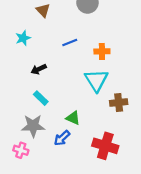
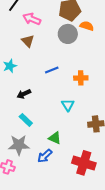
cyan triangle: (96, 80) -> (68, 105), moved, size x0.6

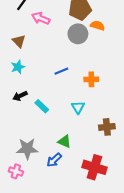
brown triangle: (28, 41) -> (19, 41), moved
black arrow: (24, 94) -> (20, 96), moved
cyan rectangle: (26, 120) -> (42, 106), moved

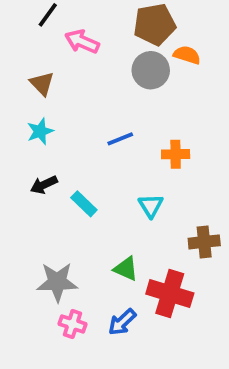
blue arrow: (54, 160) -> (122, 322), moved
red cross: (94, 167) -> (170, 293), moved
pink cross: (16, 171) -> (73, 324), moved

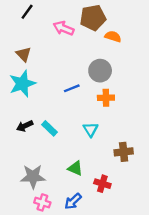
pink arrow: (82, 42) -> (64, 28), moved
gray circle: (151, 70) -> (100, 71), moved
cyan star: (40, 131) -> (22, 84), size x1.6
black arrow: (44, 185) -> (25, 126), moved
red cross: (170, 293) -> (102, 184), size x0.6

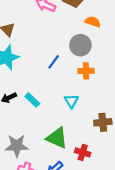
orange semicircle: (113, 36) -> (93, 22), moved
blue line: (72, 88) -> (54, 62), turned -32
green triangle: (75, 168) -> (57, 138), size x1.5

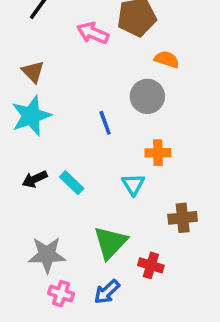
blue line: (54, 62) -> (105, 123), turned -56
orange cross: (86, 71) -> (158, 153), moved
green triangle: (57, 138) -> (110, 243), turned 50

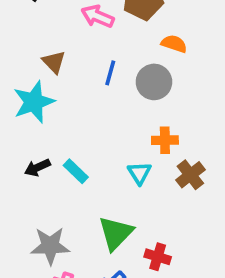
brown triangle: (33, 72) -> (54, 62), moved
blue line: (105, 123) -> (110, 73), moved, turned 35
brown cross: (183, 218) -> (190, 175), moved, turned -32

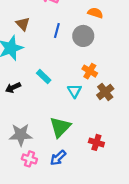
orange cross: (165, 140) -> (90, 71), turned 32
cyan rectangle: (76, 171) -> (44, 77), moved
red cross: (158, 257) -> (96, 142), moved

